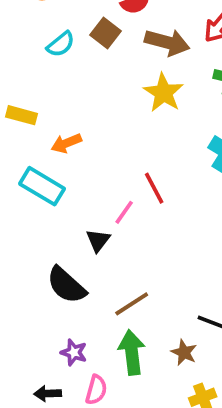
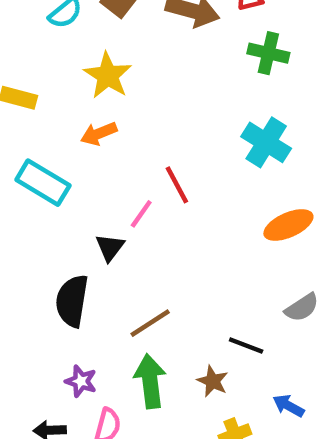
yellow star: (163, 93) -> (108, 75), moved
orange arrow: (66, 143) -> (99, 133), moved
black semicircle: (66, 285) -> (72, 301), turned 57

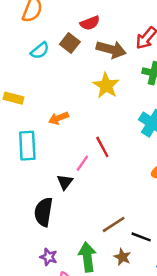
yellow star: (108, 75) -> (106, 86), moved
cyan rectangle: (43, 183) -> (27, 146), turned 56
brown line: (150, 323) -> (114, 224), moved

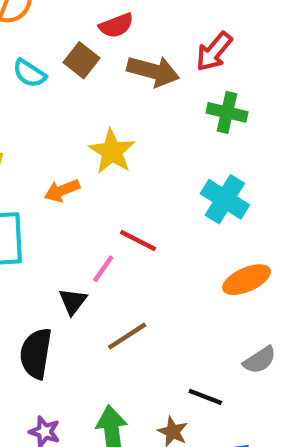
cyan semicircle: (40, 51) -> (29, 73), turned 72
yellow star: (106, 86) -> (112, 151), moved
red line: (102, 147) -> (138, 241), turned -35
brown line: (114, 224) -> (127, 336), moved

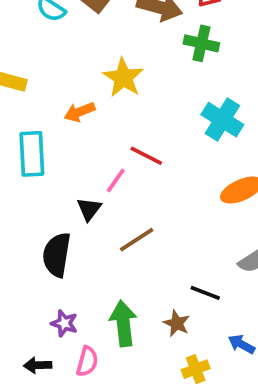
green cross: (227, 112) -> (201, 43), moved

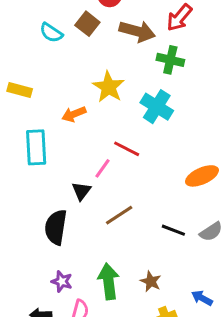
cyan cross: (222, 120) -> (157, 107), moved
black line: (205, 293) -> (173, 230), moved

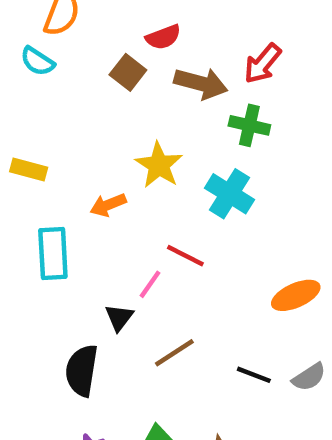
cyan semicircle: (51, 33) -> (37, 61), moved

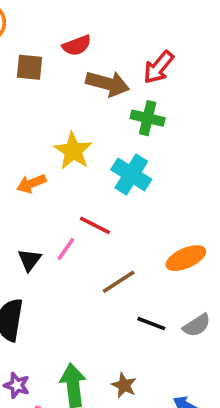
brown square: (128, 72) -> (29, 67), moved, turned -32
black triangle: (119, 317) -> (29, 260), moved
brown line: (174, 353) -> (119, 282), moved

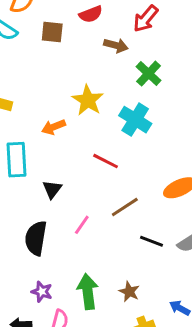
red arrow: (159, 67) -> (146, 19), moved
brown arrow: (108, 84) -> (116, 45), size x0.7
green cross: (148, 118) -> (149, 74), turned 30
pink line: (66, 249) -> (82, 225), moved

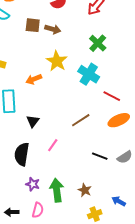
brown square: (52, 32) -> (33, 25), moved
brown arrow: (116, 45) -> (53, 29), moved
red line: (106, 161) -> (112, 96), moved
brown line: (125, 207) -> (81, 120), moved
purple star: (42, 292) -> (33, 184), moved

